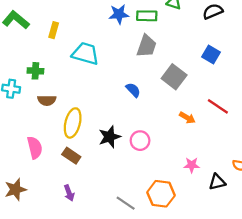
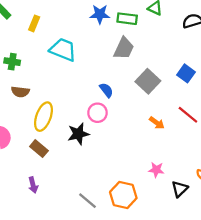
blue square: (211, 55) -> (186, 73), moved
pink circle: (140, 141) -> (97, 113), moved
black triangle: (217, 182) -> (180, 189), turned -36

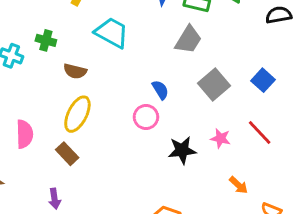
brown semicircle: (20, 92) -> (75, 71), moved
orange arrow: (157, 123) -> (239, 185), moved
black star: (78, 134) -> (182, 150), moved
pink star: (156, 170) -> (221, 138), moved

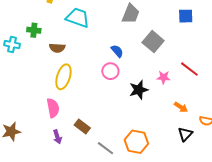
blue square: (263, 80) -> (186, 16), moved, turned -35
pink semicircle: (25, 134) -> (53, 108), moved
brown rectangle: (67, 154) -> (82, 127), moved

